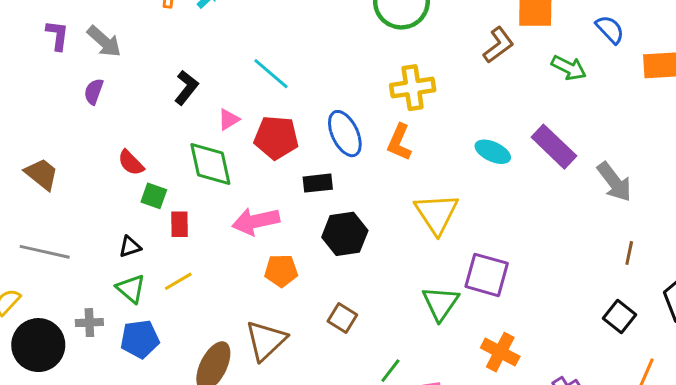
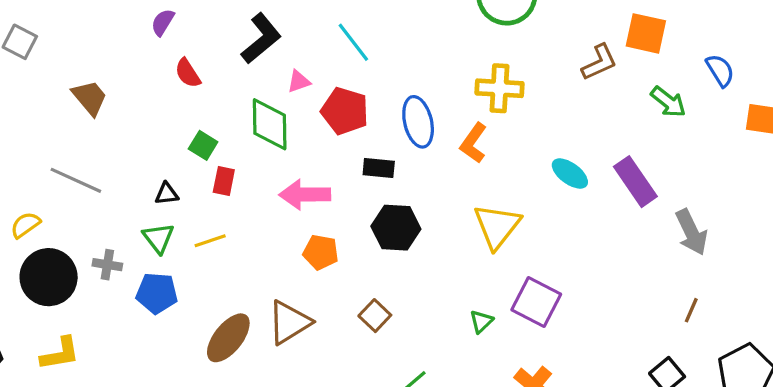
black L-shape: (186, 88) -> (261, 38), size x1.4
red semicircle: (131, 163) -> (188, 73), moved
green triangle: (440, 303) -> (481, 322), size x0.6

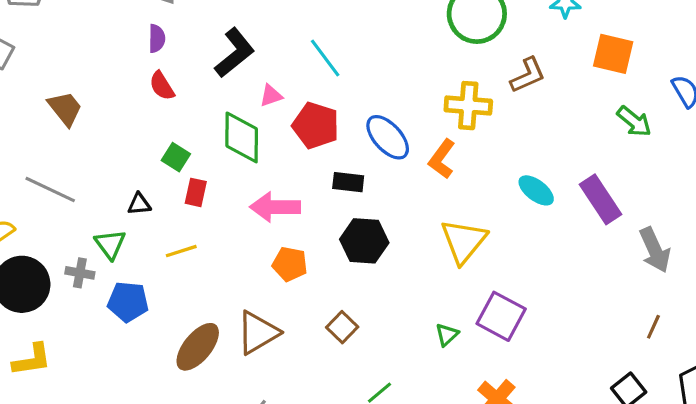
purple semicircle: (163, 22) -> (157, 38), moved, turned 148
brown L-shape: (599, 62) -> (528, 75), moved
blue ellipse: (418, 122) -> (388, 137), turned -30
green triangle: (158, 238) -> (110, 244), moved

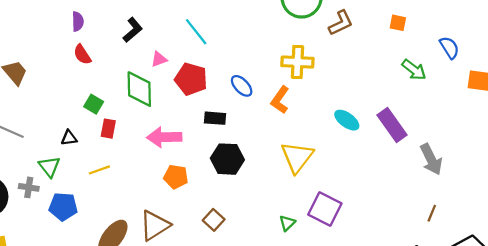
black L-shape: (235, 53) -> (133, 30), size x0.7
orange square: (613, 54) -> (398, 23), size x0.6
brown L-shape: (528, 75) -> (341, 23), moved
blue ellipse: (388, 137) -> (242, 86), size x0.7

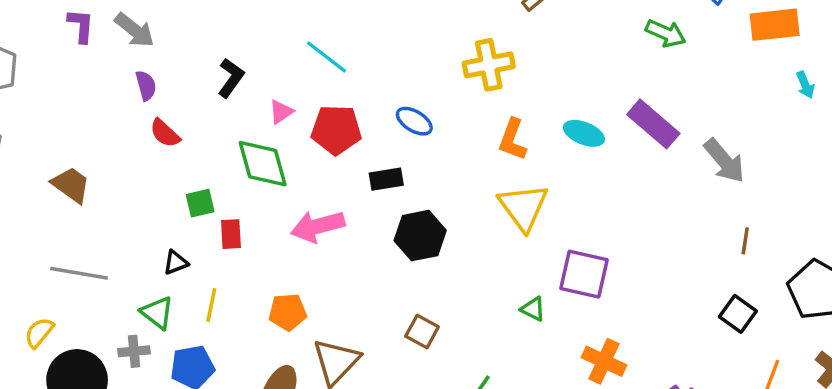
orange L-shape: (280, 100) -> (512, 139), moved
green square: (94, 104) -> (200, 203), turned -30
yellow line: (99, 170) -> (211, 305), moved, turned -45
orange pentagon: (176, 177) -> (288, 312), moved
green triangle: (287, 223) -> (533, 309), turned -35

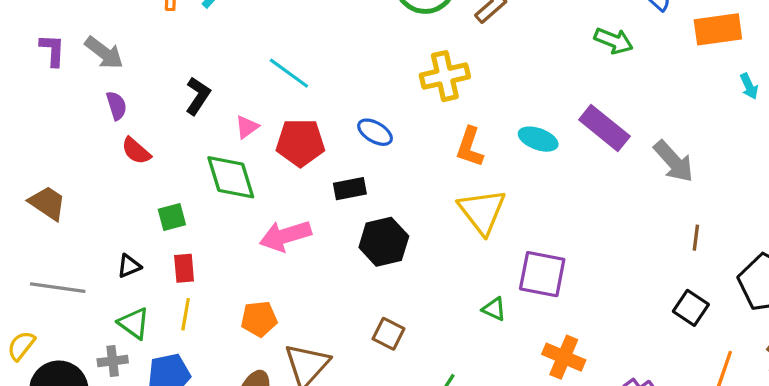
red rectangle: (231, 234) -> (184, 268), moved
black triangle: (176, 263) -> (129, 266), moved

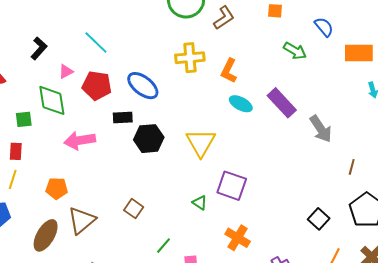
blue ellipse: (375, 132) -> (143, 86), size x1.5
orange L-shape: (470, 147) -> (229, 71), moved
green square: (172, 217) -> (24, 119), moved
brown line: (696, 238) -> (352, 167), moved
black hexagon: (384, 242) -> (149, 139), moved

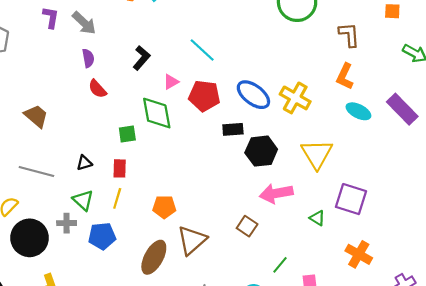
brown L-shape: (224, 18) -> (349, 35), moved, turned -60
yellow cross: (190, 58) -> (295, 98), moved, turned 36
pink arrow: (80, 140) -> (276, 193), moved

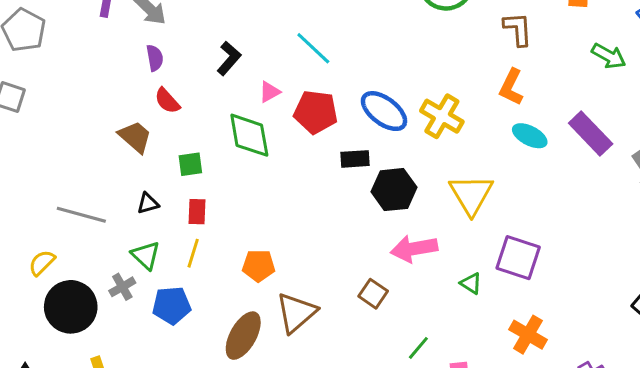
brown trapezoid: (36, 116) -> (135, 137), moved
green square: (127, 134) -> (190, 164), moved
gray cross: (67, 223) -> (122, 287), turned -30

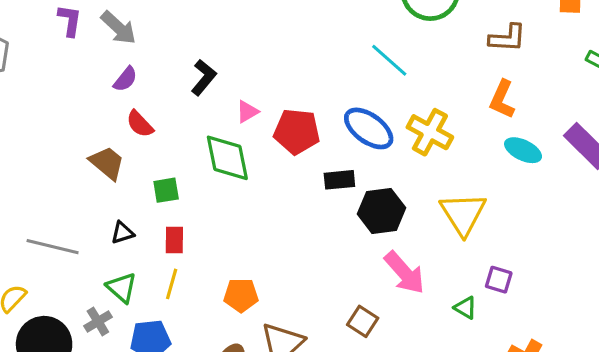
brown L-shape: (518, 29) -> (507, 38), turned 99
cyan line: (313, 48) -> (389, 60), moved
purple semicircle: (155, 58) -> (125, 79), turned 50
pink arrow: (414, 249) -> (404, 273), turned -120
purple square: (518, 258) -> (499, 280), moved, size x0.6

